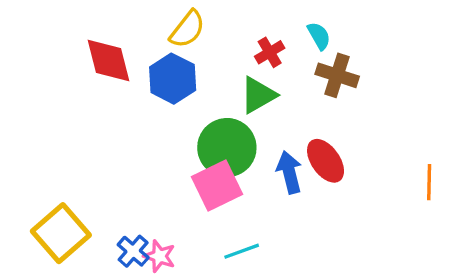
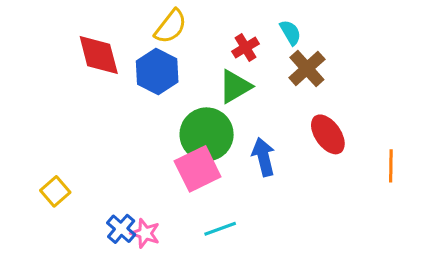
brown cross: (337, 75) -> (307, 68), turned 30
red ellipse: (326, 161) -> (328, 134), moved
yellow square: (61, 233) -> (55, 191), moved, size x0.6

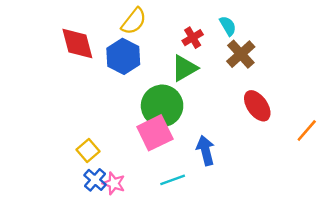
blue arrow: (263, 157) -> (206, 150), moved
orange line: (391, 166) -> (307, 130), turned 40
yellow square: (55, 191) -> (88, 150), moved

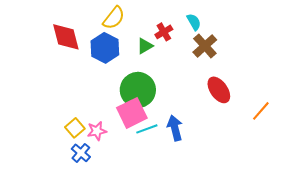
green triangle: (184, 68) -> (145, 46), moved, size x0.7
cyan line: (173, 180) -> (147, 129), moved
pink star: (114, 183) -> (97, 131), moved, turned -30

